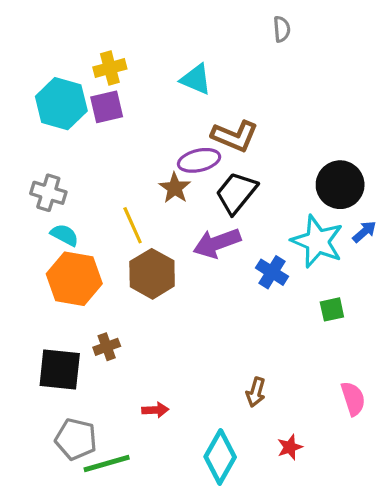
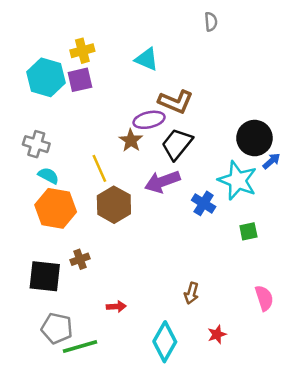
blue arrow: (364, 232) -> (271, 161), moved

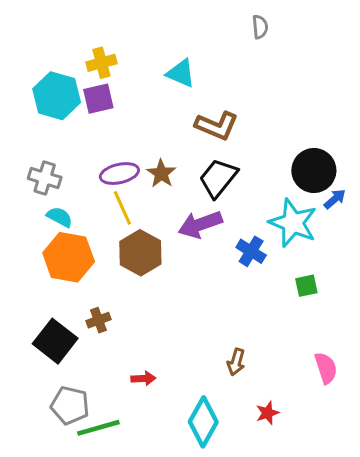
purple ellipse: (149, 120) -> (119, 174), moved
black square: (45, 276) -> (55, 341), turned 32

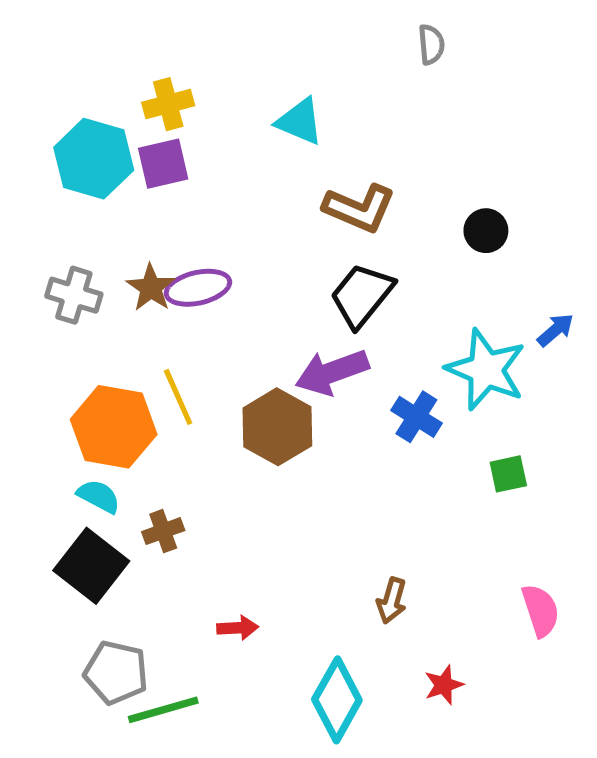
black circle: (314, 171) -> (486, 231), moved, size x0.6
brown star: (161, 174) -> (151, 288), moved
yellow line: (122, 208) -> (178, 397), moved
cyan semicircle: (60, 217) -> (99, 496), moved
brown hexagon: (140, 253) -> (277, 427), moved

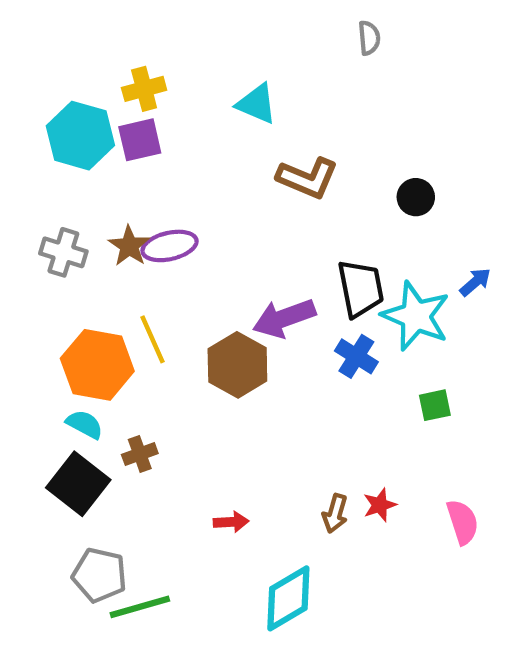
black trapezoid: (362, 295) -> (361, 288), moved, turned 130
red arrow: (238, 628) -> (231, 522), moved
red star: (444, 685) -> (380, 505), moved
cyan diamond: (337, 700) -> (288, 598), turned 30

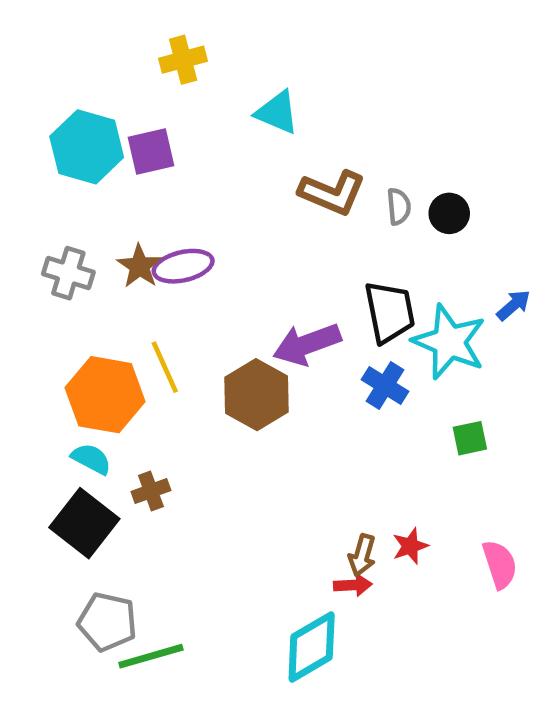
gray semicircle: (369, 38) -> (399, 207), moved
yellow cross: (144, 89) -> (183, 60), moved
red arrow: (231, 522) -> (353, 585), moved

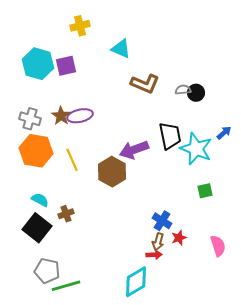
gray semicircle: (399, 207) -> (183, 90), moved, turned -91
blue cross: (385, 385) -> (162, 221), moved
orange hexagon: (105, 395) -> (36, 151), moved

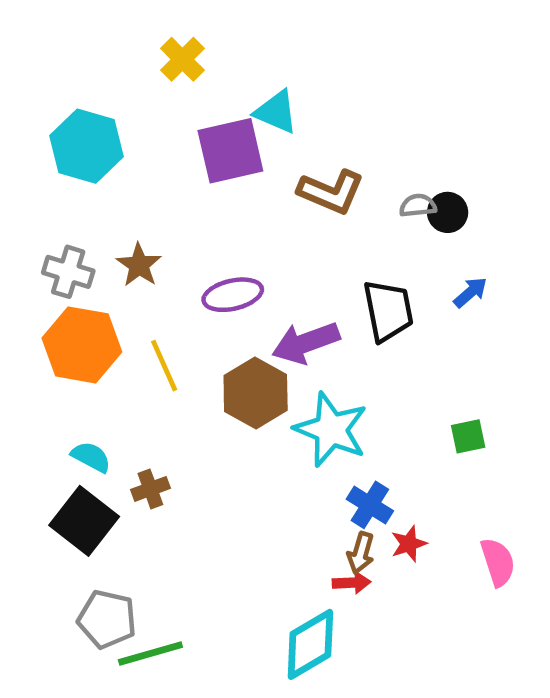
yellow cross: (80, 26) -> (182, 59), turned -30
purple square: (66, 66) -> (230, 151), moved, size x1.4
purple ellipse: (80, 116) -> (233, 295), moved
blue arrow: (224, 133) -> (470, 292), moved
cyan star: (196, 149) -> (331, 430), moved

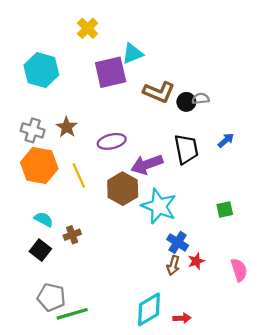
cyan triangle: (276, 112) -> (133, 54), turned -45
black circle: (448, 212) -> (186, 102), moved
black square: (84, 521) -> (40, 250), size x0.7
red arrow: (352, 583) -> (182, 318), moved

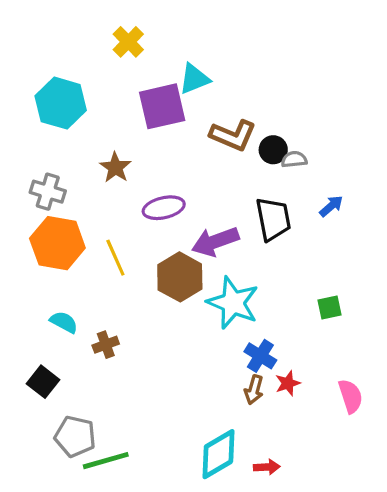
gray semicircle: (201, 99) -> (294, 159), moved
brown star: (67, 127) -> (115, 167), moved
black square: (40, 250) -> (43, 382), moved

